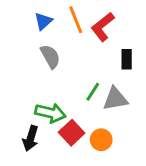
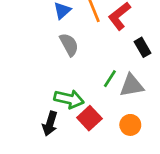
black rectangle: (127, 59) -> (143, 47), turned -30
orange circle: (101, 140) -> (130, 125), moved

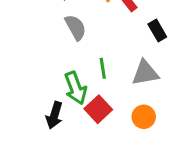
green line: (110, 79) -> (103, 68), moved, turned -42
green arrow: (69, 99) -> (76, 88), turned 56

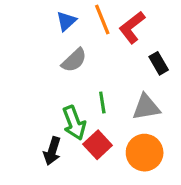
gray semicircle: (76, 27) -> (74, 60), turned 76
orange circle: (144, 117) -> (145, 153), size x1.5

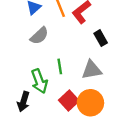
red square: (98, 145) -> (69, 100), moved

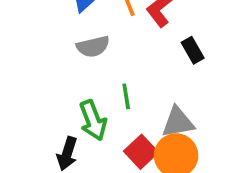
gray semicircle: (39, 36) -> (93, 47), turned 30
gray triangle: (92, 70) -> (178, 122), moved

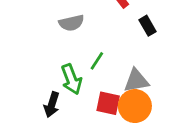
green line: (126, 96) -> (97, 61), turned 42
red square: (141, 152) -> (108, 103), turned -35

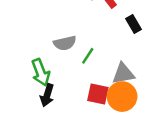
gray semicircle: (71, 23) -> (65, 43), moved
green arrow: (71, 79) -> (41, 72), moved

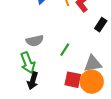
black rectangle: (134, 24) -> (101, 25), turned 64
gray semicircle: (65, 43) -> (35, 41), moved

